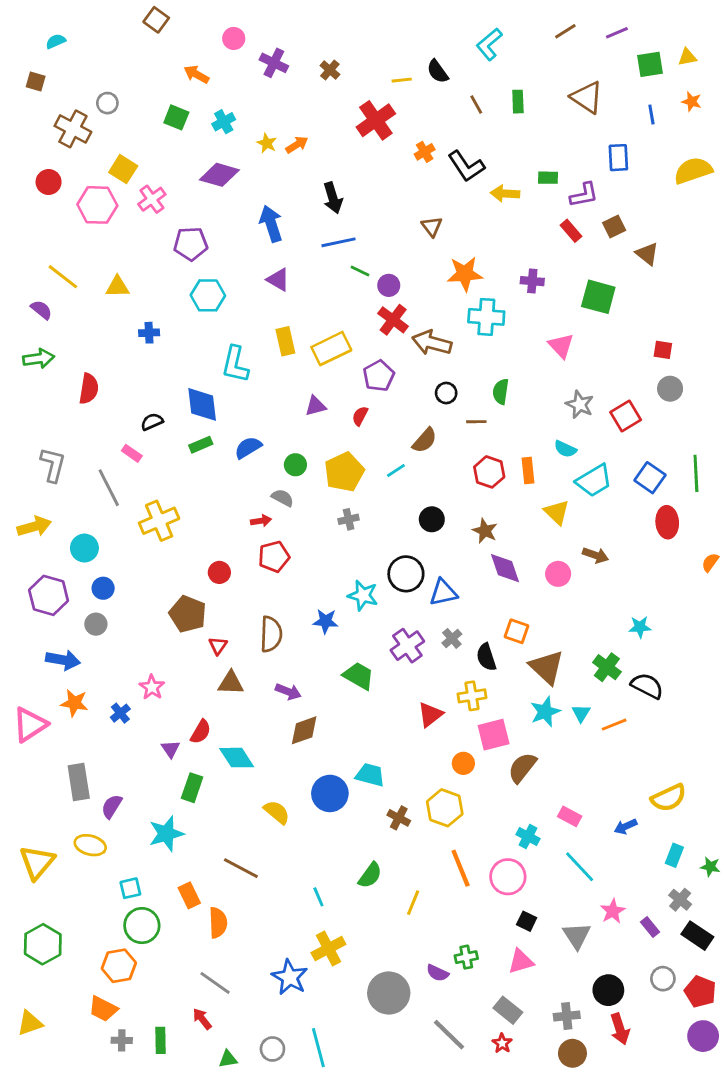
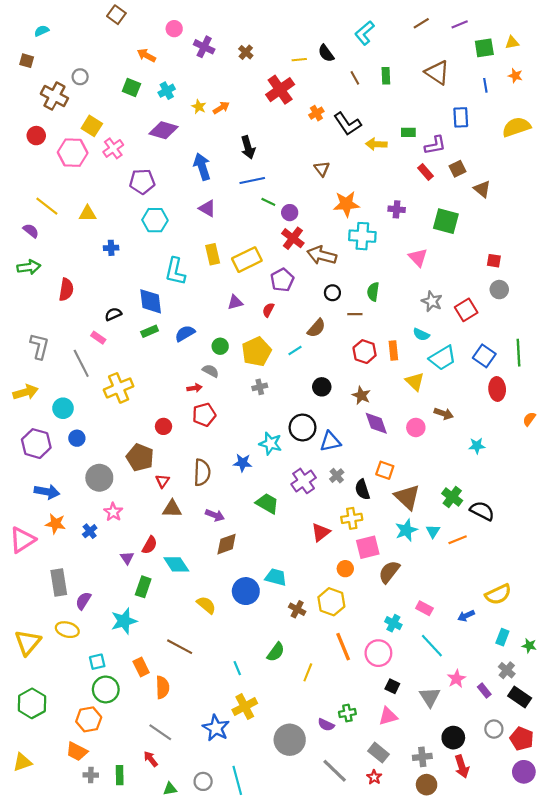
gray circle: (96, 624) -> (99, 478), moved, size x1.6
cyan star: (640, 627) -> (477, 446), moved

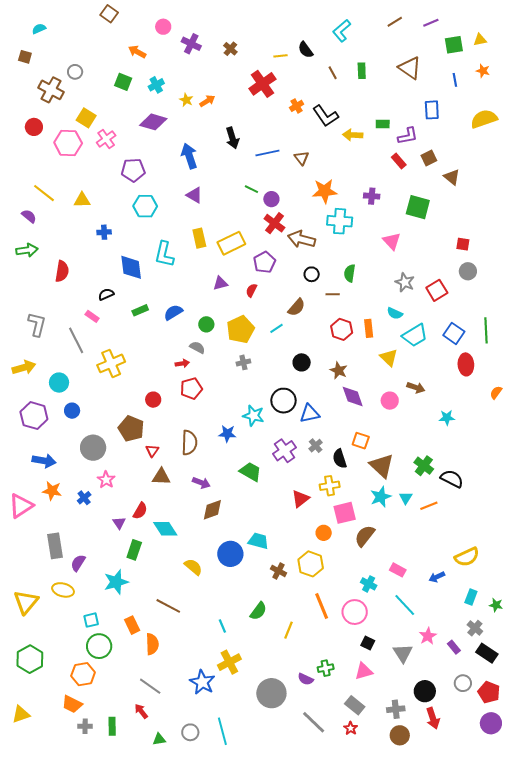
blue line: (252, 180) -> (267, 153), moved
blue diamond: (151, 301) -> (131, 267), moved

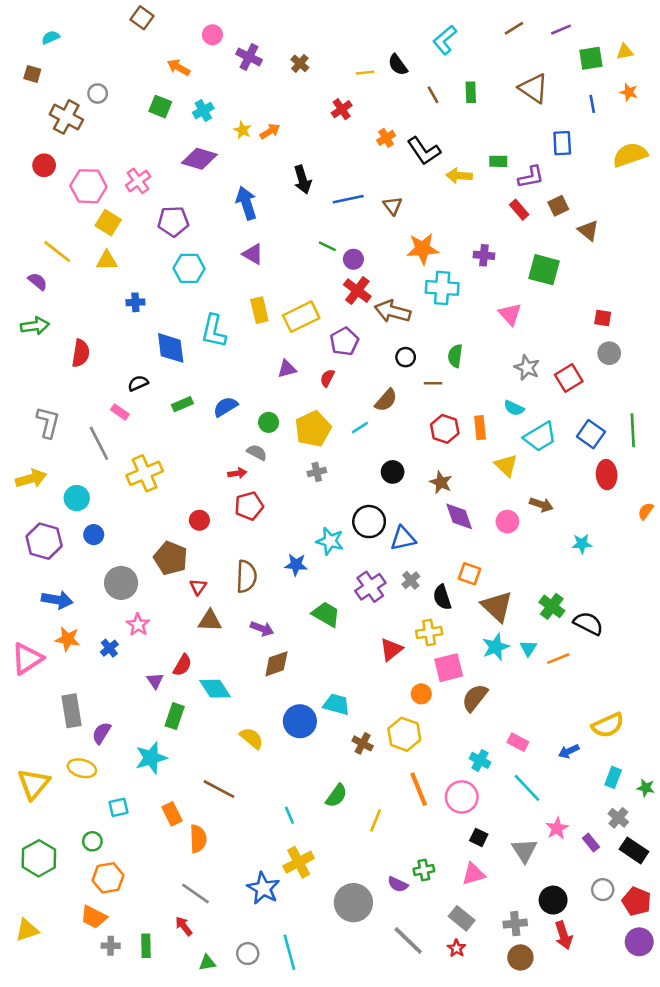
red cross: (262, 84) -> (342, 109), size x0.6
yellow square: (86, 118) -> (108, 223), moved
green circle: (99, 646) -> (92, 841), moved, size x0.6

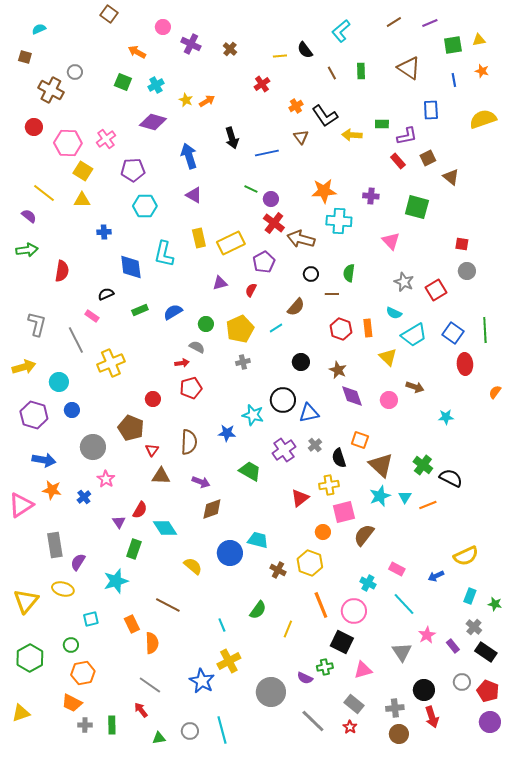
brown triangle: (393, 206) -> (301, 137), moved
black square: (479, 837) -> (342, 642), moved, size x1.6

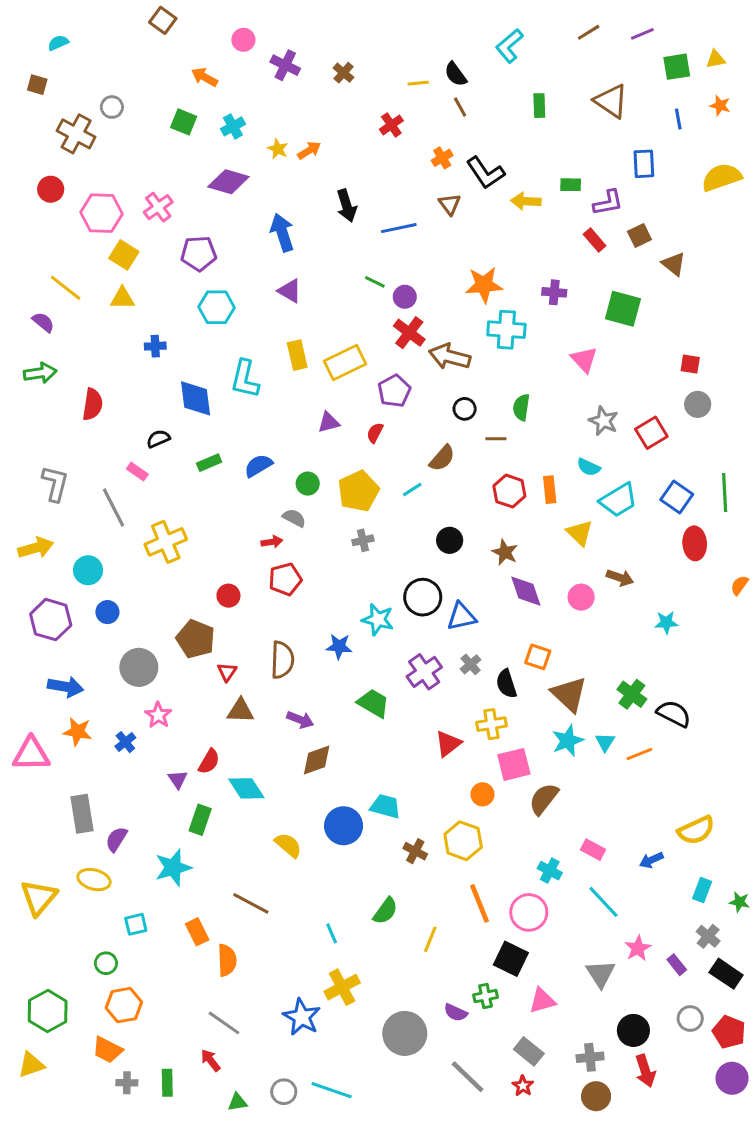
brown line: (332, 73) -> (460, 107), moved
pink triangle: (21, 505) -> (31, 754), turned 32
green hexagon: (30, 658) -> (48, 1011), moved
cyan line: (222, 730) -> (332, 1090), turned -56

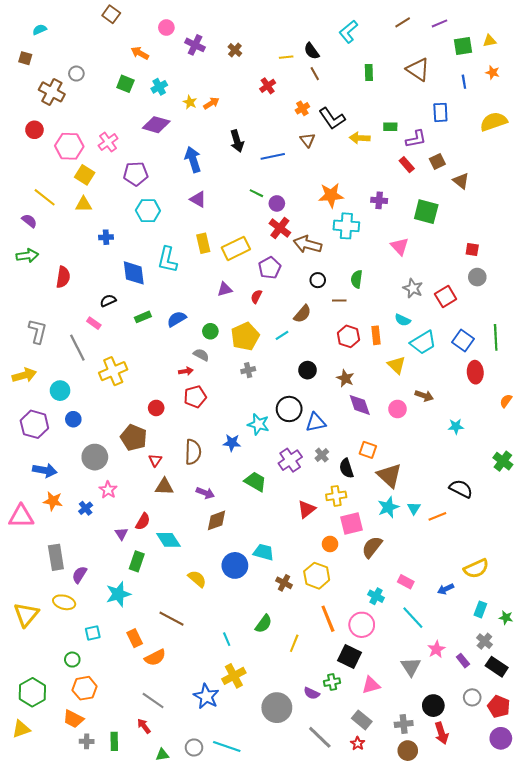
green cross: (632, 694) -> (503, 461), moved
orange semicircle: (227, 960) -> (155, 658), turned 65

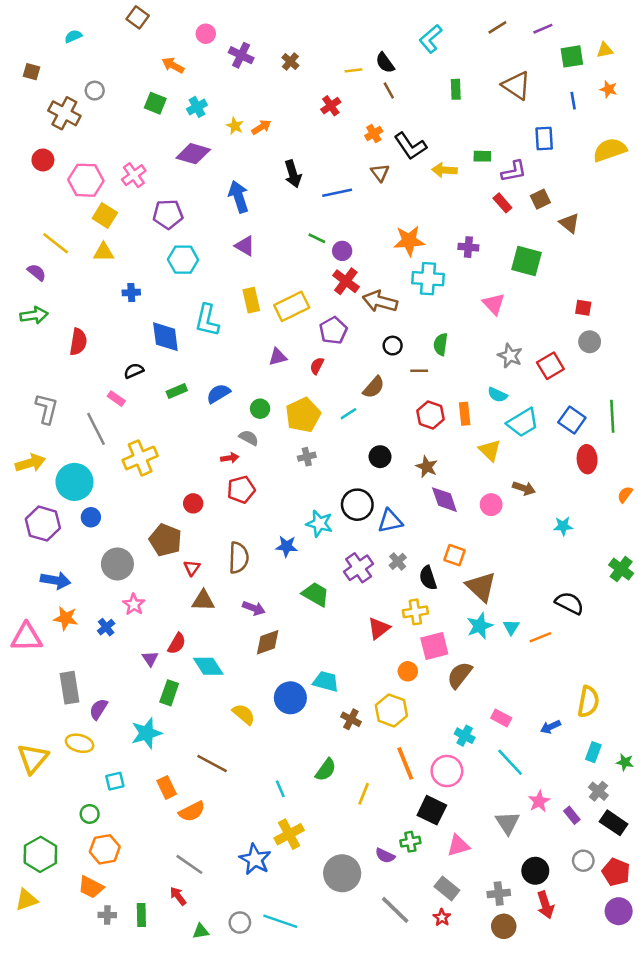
cyan semicircle: (40, 30) -> (73, 36), moved
cyan circle: (60, 391) -> (74, 482), size x1.5
yellow semicircle: (476, 569) -> (588, 702), turned -55

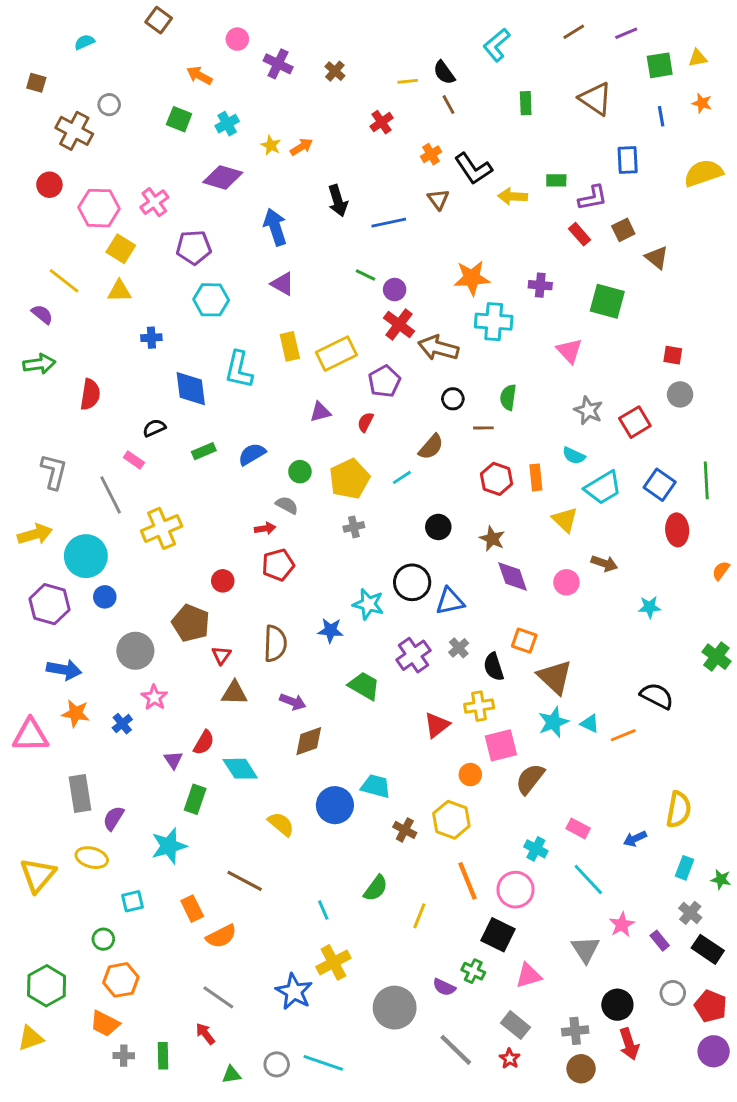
cyan triangle: (511, 627) -> (590, 724), turned -36
green cross: (410, 842) -> (473, 971), turned 36

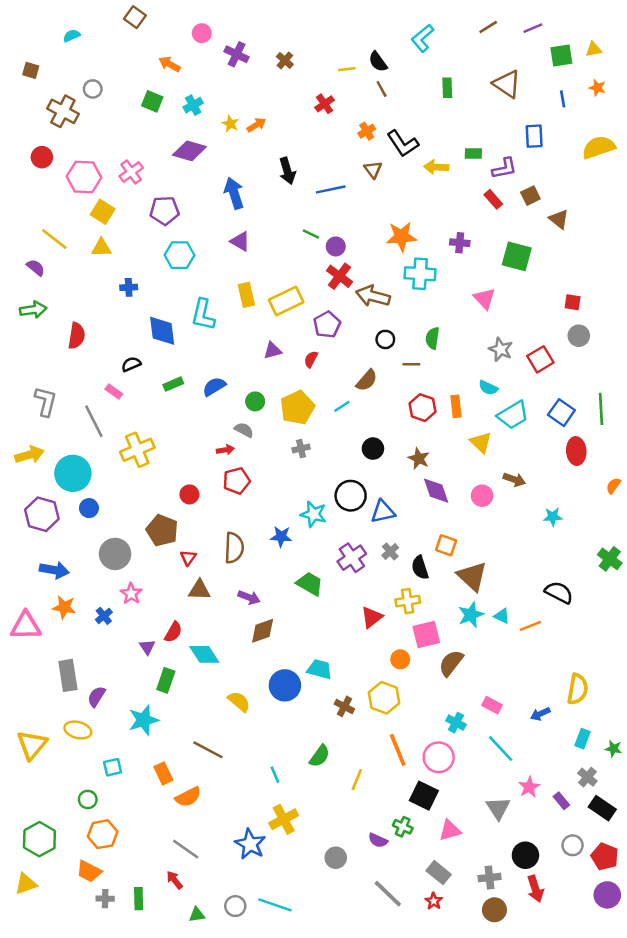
gray circle: (395, 1008) -> (336, 858), size x0.6

